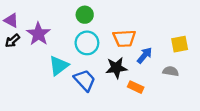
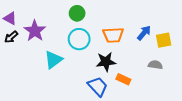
blue arrow: (145, 55) -> (144, 33), moved
blue trapezoid: (85, 80) -> (98, 86), moved

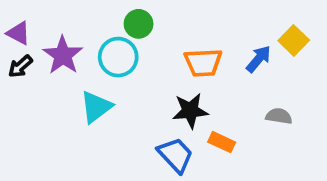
cyan circle: (79, 39) -> (118, 57), moved
yellow square: (164, 40) -> (294, 40), moved, turned -35

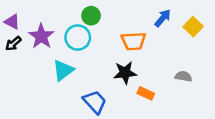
blue arrow: (259, 59) -> (163, 18), moved
blue trapezoid: (175, 155) -> (95, 102), moved

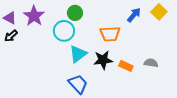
yellow square: (193, 27) -> (159, 12), moved
purple star: (41, 36) -> (34, 16), moved
cyan triangle: (63, 70) -> (78, 54), moved
orange rectangle: (146, 93) -> (126, 66), moved

